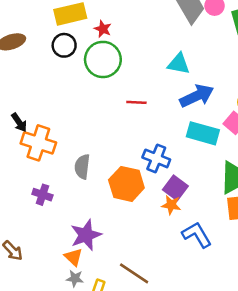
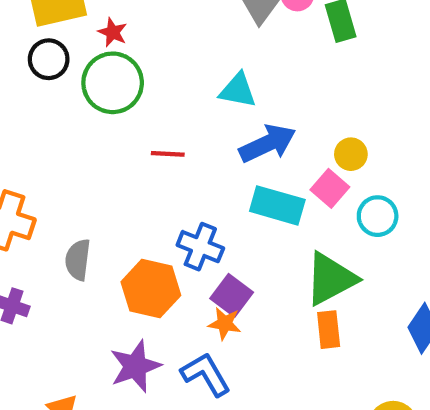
purple star: (86, 235) -> (135, 366), moved
blue L-shape: (197, 235) -> (206, 374), moved

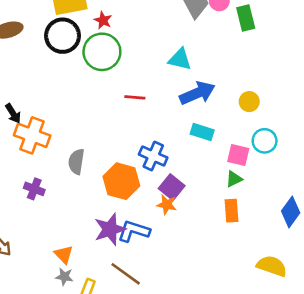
black circle: (49, 59) -> (63, 36), size x1.4
pink square: (330, 188) -> (238, 155), moved, turned -30
cyan rectangle: (277, 205) -> (202, 132), size x0.7
green triangle: (331, 279) -> (234, 179), size x0.5
blue L-shape: (206, 374) -> (134, 231), moved, turned -44

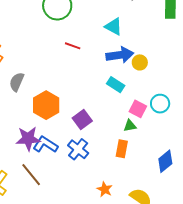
yellow circle: (249, 102) -> (140, 62), moved
blue cross: (153, 156) -> (78, 149), moved
orange star: (167, 205) -> (105, 189), moved

